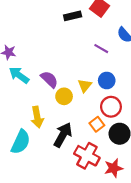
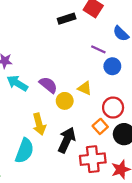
blue circle: (107, 81) -> (112, 66), moved
yellow triangle: (85, 86) -> (85, 88), turned -40
red cross: (87, 156) -> (93, 159), turned -30

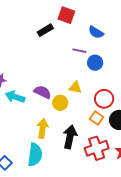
yellow arrow: (39, 124) -> (43, 128), turned -144

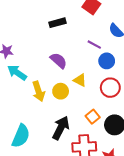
black rectangle: (45, 30) -> (57, 23), moved
purple semicircle: (43, 92) -> (59, 61), moved
red circle: (104, 99) -> (110, 88), moved
yellow arrow: (43, 128) -> (39, 91), moved, turned 138

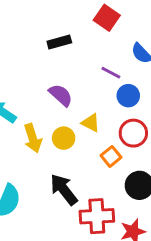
orange square: (93, 117) -> (111, 156), moved
black arrow: (61, 128) -> (64, 190), turned -65

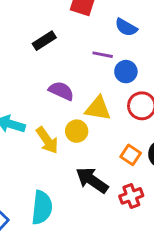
yellow triangle: (91, 123) -> (98, 109), size x1.4
orange square: (111, 156) -> (131, 155), moved
red cross: (97, 216) -> (131, 196), size x0.7

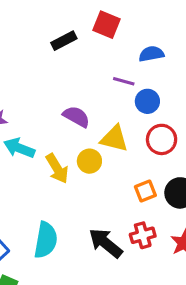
blue semicircle: (126, 27) -> (151, 54), turned 135
black rectangle: (44, 41) -> (64, 41), moved
orange square: (131, 155) -> (145, 191), turned 30
black arrow: (92, 180) -> (106, 243), moved

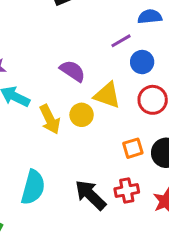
purple line: (124, 81) -> (121, 41), turned -50

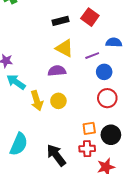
purple semicircle: (73, 71) -> (57, 71), turned -48
yellow triangle: (107, 95) -> (65, 48), moved
red cross: (127, 190) -> (87, 149), moved

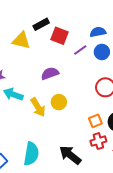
red square: (90, 17) -> (59, 36), moved
yellow triangle: (65, 48) -> (21, 41), moved
blue circle: (104, 72) -> (102, 52), moved

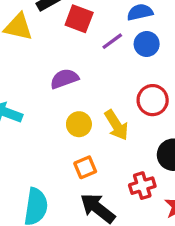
yellow arrow: (38, 107) -> (116, 125), moved
orange square: (95, 121) -> (85, 167), moved

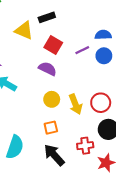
red square: (79, 19) -> (53, 45), moved
purple semicircle: (64, 79) -> (47, 69), turned 36
red circle: (153, 100) -> (101, 103), moved

